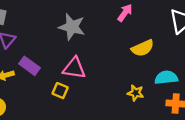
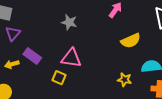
gray star: (72, 27) -> (69, 22), size x0.7

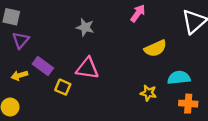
yellow square: (59, 78) -> (63, 87), moved

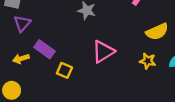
pink triangle: (87, 68) -> (103, 52), moved, turned -40
yellow star: (148, 93) -> (148, 61), moved

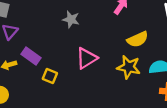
yellow star: (148, 61) -> (129, 67), size x1.5

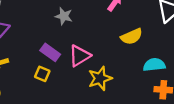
purple rectangle: (31, 56) -> (50, 52), moved
yellow star: (129, 67) -> (100, 78), moved, turned -30

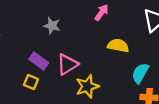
yellow semicircle: (132, 37) -> (118, 46), turned -145
cyan semicircle: (154, 65) -> (140, 73), turned -55

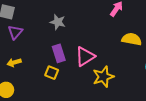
gray star: (52, 26) -> (58, 22), moved
purple rectangle: (39, 61) -> (59, 53), turned 36

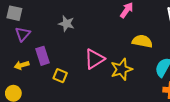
purple rectangle: (59, 53) -> (42, 56), moved
yellow star: (103, 77) -> (121, 69), moved

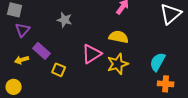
yellow semicircle: (142, 41) -> (119, 37), moved
purple rectangle: (42, 56) -> (42, 51), turned -30

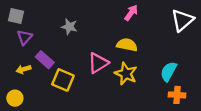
yellow star: (118, 64) -> (126, 74), turned -30
yellow square: (59, 70) -> (63, 80), size x1.5

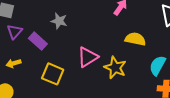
yellow semicircle: (127, 45) -> (135, 39), moved
purple rectangle: (45, 60) -> (38, 41), moved

